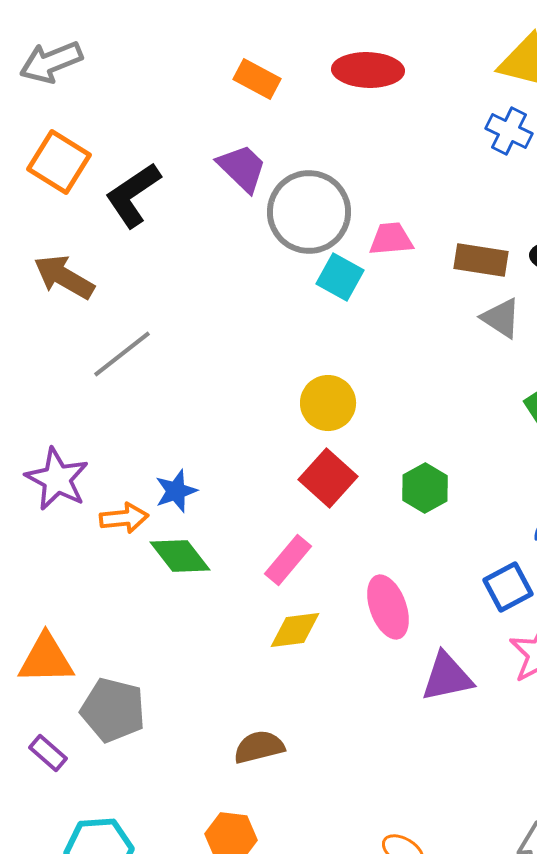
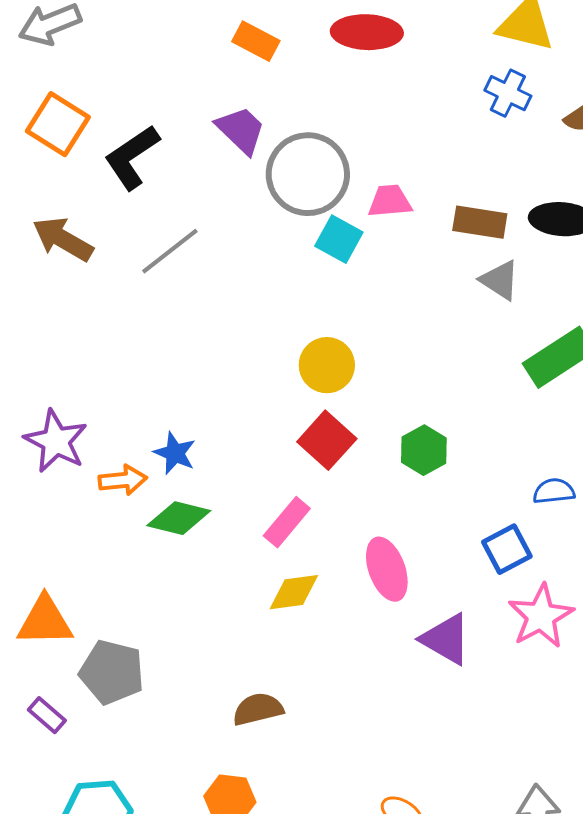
gray line: (122, 354) -> (170, 251), moved
blue star: (176, 491) -> (175, 453), turned -30
green diamond: (180, 556) -> (179, 518), turned -38
purple triangle: (447, 677) -> (446, 639), turned 42

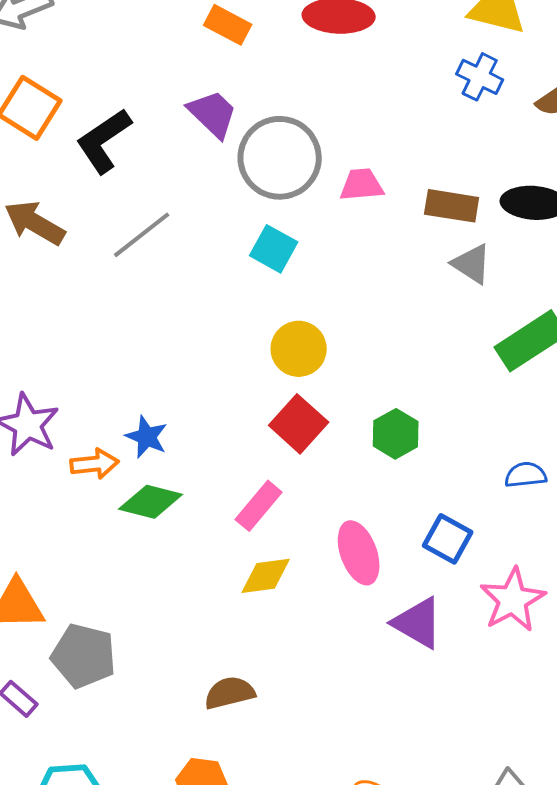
cyan square: (339, 239) -> (274, 249), moved
blue square: (507, 549) -> (448, 539), moved, turned -33

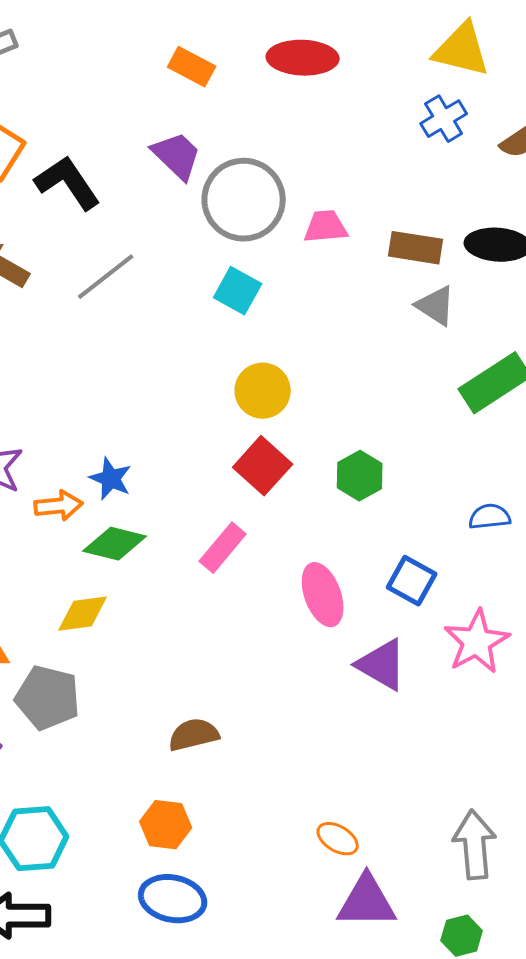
blue cross: (480, 77) -> (444, 119), turned 33
black L-shape: (104, 141) -> (68, 183), turned 90
yellow diamond: (266, 576) -> (83, 614), moved

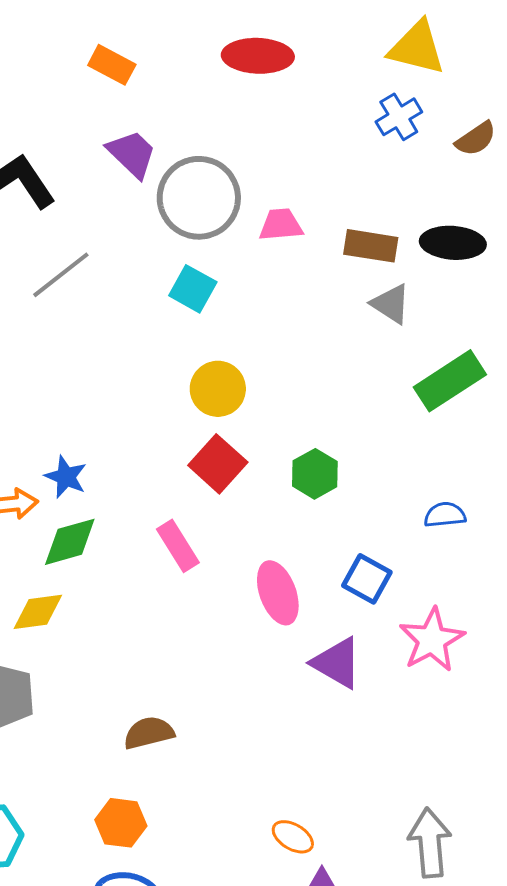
orange rectangle: (192, 67) -> (112, 65), moved
green diamond: (115, 544) -> (70, 542), turned -30
pink rectangle: (223, 548) -> (178, 546), turned -72

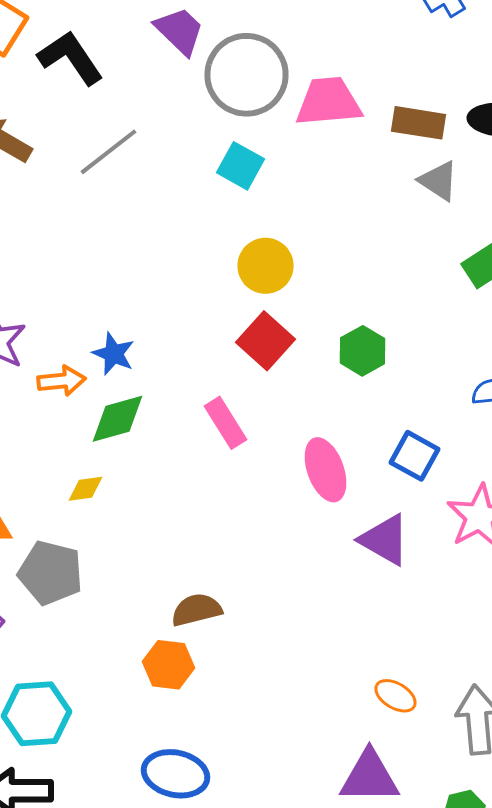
pink trapezoid: (281, 225) -> (328, 102), size x1.5
yellow diamond: (38, 612) -> (86, 489), size x0.7
orange hexagon: (121, 823) -> (168, 665), moved
orange ellipse: (293, 837) -> (396, 696), moved

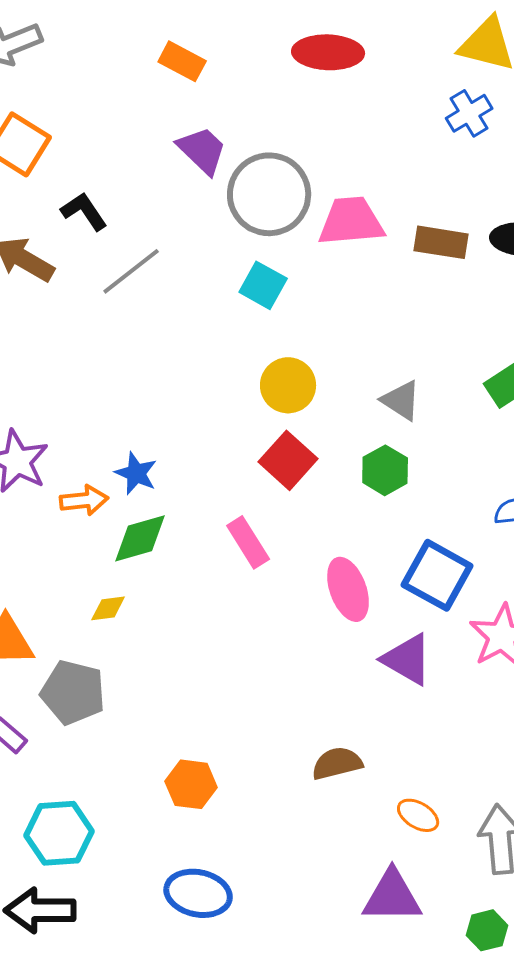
black L-shape: (70, 58) -> (84, 211), moved, size x0.7
gray triangle: (438, 181) -> (401, 400), moved
blue square: (414, 456) -> (437, 575), size x1.4
brown semicircle: (196, 610) -> (337, 763), moved

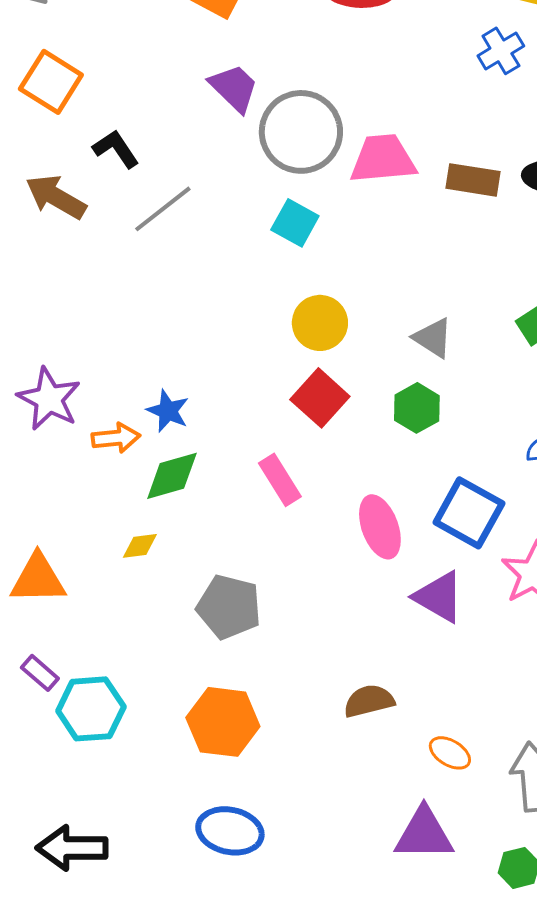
gray pentagon: (73, 692) -> (229, 607), moved
orange hexagon: (191, 784) -> (223, 722), size x1.4
cyan hexagon: (59, 833) -> (91, 709), moved

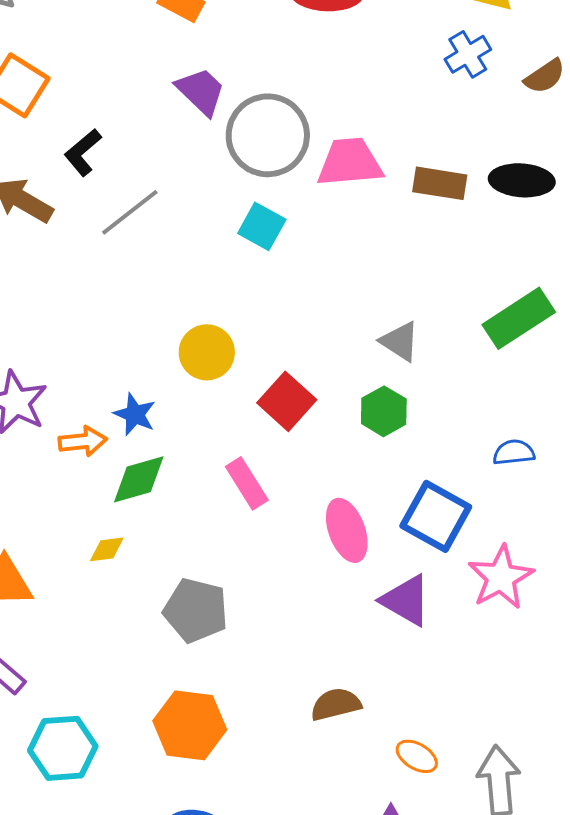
black L-shape: (116, 149) -> (83, 152), turned -96
yellow circle: (320, 323) -> (207, 352), moved
cyan hexagon: (91, 709) -> (63, 748), moved

